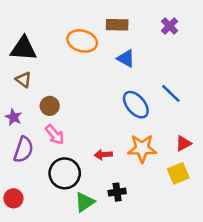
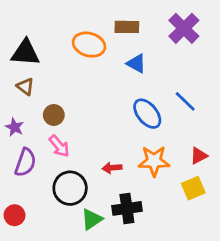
purple cross: (170, 26) -> (184, 28), size x1.6
black cross: (117, 192) -> (127, 208), size x1.5

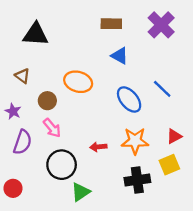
orange ellipse: (89, 45) -> (78, 82), moved
black triangle: (25, 53) -> (35, 34), moved
black cross: (127, 208) -> (137, 180), moved

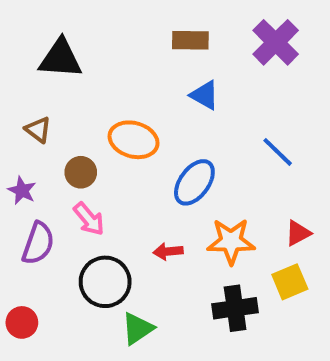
blue ellipse: (129, 99) -> (194, 182), moved, turned 76

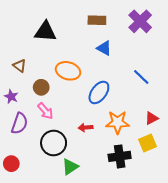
black triangle: (60, 59) -> (45, 32), moved

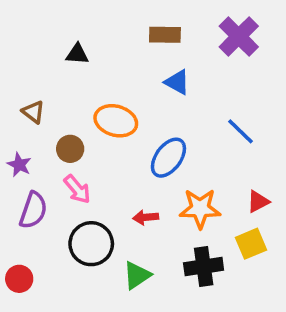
black triangle: (45, 32) -> (77, 54), size x0.6
green triangle: (70, 167) -> (137, 275), moved

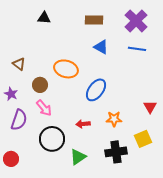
black triangle: (77, 54) -> (44, 18), moved
blue line: (240, 131) -> (137, 49), moved, turned -36
red triangle: (258, 202) -> (150, 107), moved, turned -32
orange star: (200, 209) -> (114, 119), size x0.7

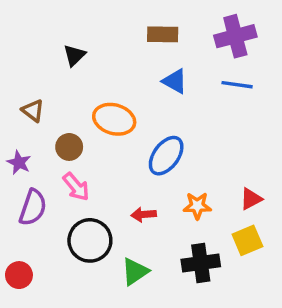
black triangle: (44, 18) -> (74, 55), moved, turned -48
purple cross: (136, 21) -> (235, 36), turned 30
red triangle: (150, 107) -> (251, 199), moved, turned 32

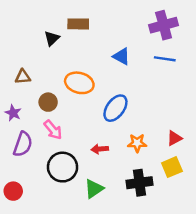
brown rectangle: (163, 34) -> (78, 24), moved
brown triangle: (33, 111) -> (23, 77), turned -42

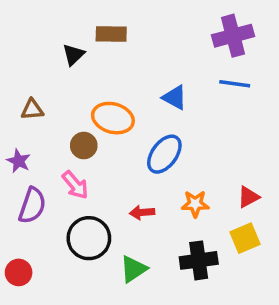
blue triangle: (121, 56) -> (175, 97), moved
brown circle: (48, 102) -> (84, 146), moved

